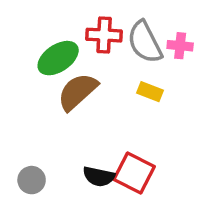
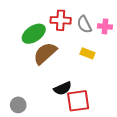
gray semicircle: (145, 42) -> (84, 24), size x0.7
red square: (134, 173) -> (78, 101), turned -35
black semicircle: (99, 177) -> (63, 88), moved, turned -36

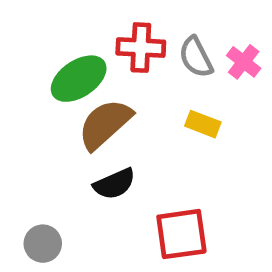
pink cross: (105, 26) -> (244, 62), turned 32
black semicircle: (63, 88) -> (114, 184), moved

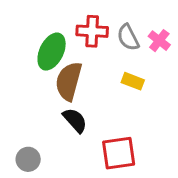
green ellipse: (79, 79) -> (52, 52), turned -30
brown semicircle: (105, 124) -> (69, 81), turned -33
black semicircle: (114, 184) -> (75, 120), turned -108

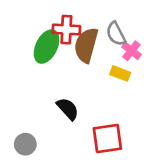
red cross: (92, 31) -> (66, 30), moved
pink cross: (159, 41) -> (131, 51), moved
brown semicircle: (69, 81) -> (86, 45), moved

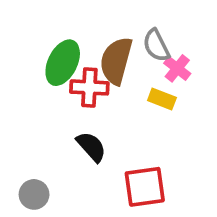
red cross: (66, 30) -> (89, 87), moved

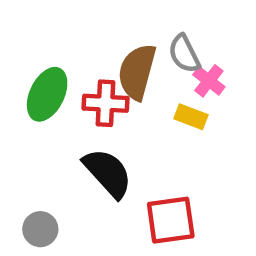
green ellipse: (63, 63) -> (47, 94), moved
black semicircle: (91, 147) -> (108, 173), size x1.4

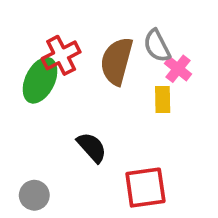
red cross: (106, 103) -> (61, 55), moved, turned -30
yellow rectangle: (191, 117) -> (163, 99), turned 68
black semicircle: (108, 173) -> (92, 147), size x0.7

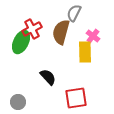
gray semicircle: (157, 46) -> (74, 13), moved, turned 54
yellow rectangle: (163, 99) -> (85, 52), size x1.5

